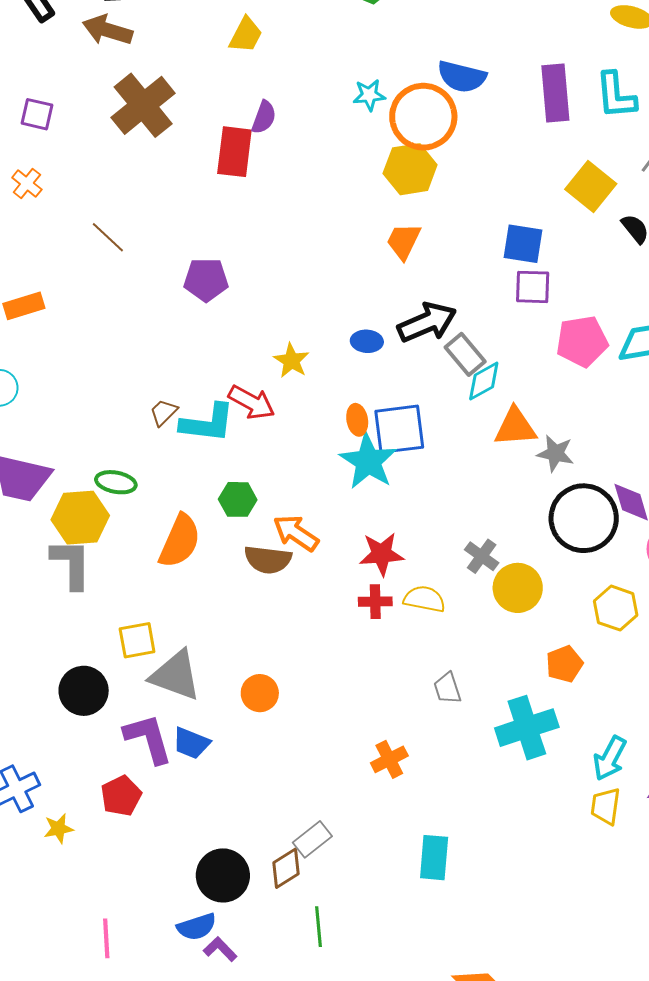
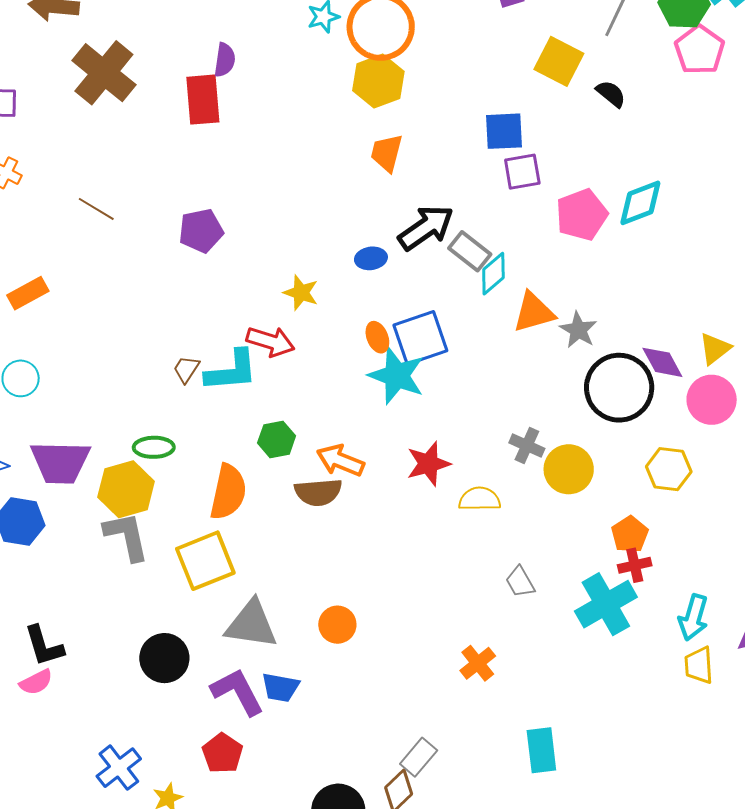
gray star: (555, 453) -> (578, 330), turned 30
red cross: (375, 602) -> (635, 565), moved
yellow square: (137, 640) -> (205, 561), moved, size x1.5

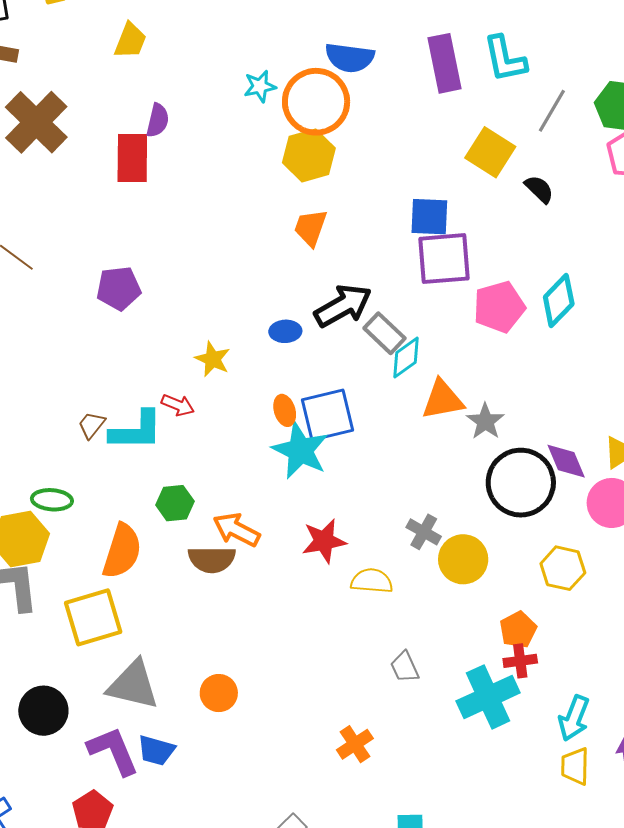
purple square: (522, 172) -> (444, 259), size x1.5
cyan diamond: (640, 203) -> (559, 300), turned -30
red arrow: (270, 342) -> (178, 405), size x0.7

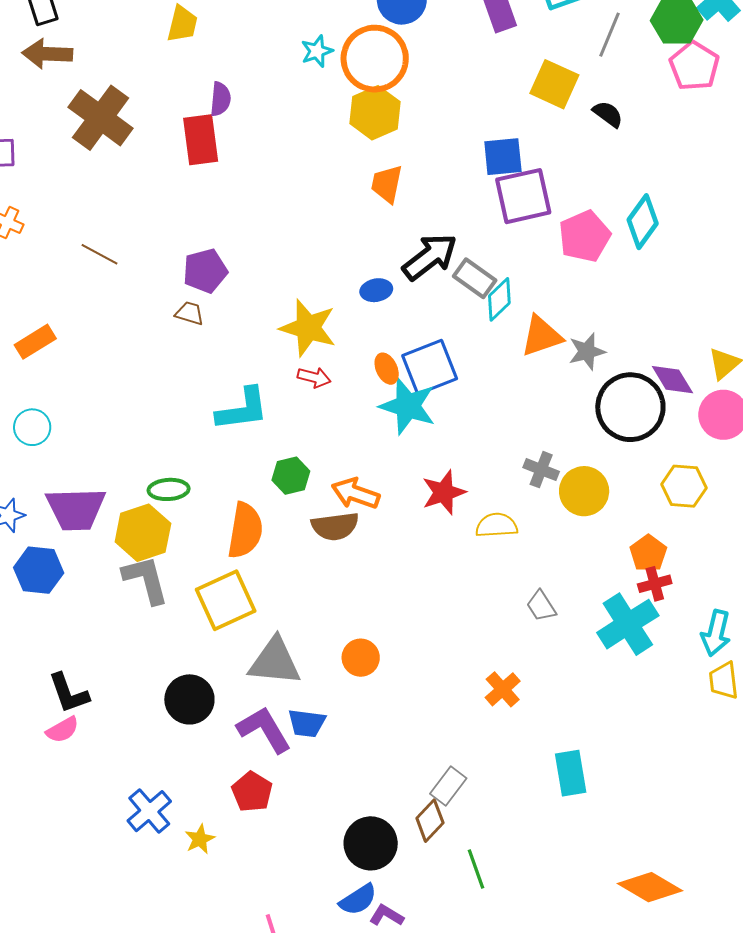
yellow star: (213, 359) -> (308, 328), size x1.6
red arrow: (178, 405) -> (314, 377), moved
gray star: (485, 421) -> (587, 351), turned 30
brown trapezoid: (91, 425) -> (190, 313), moved, turned 76

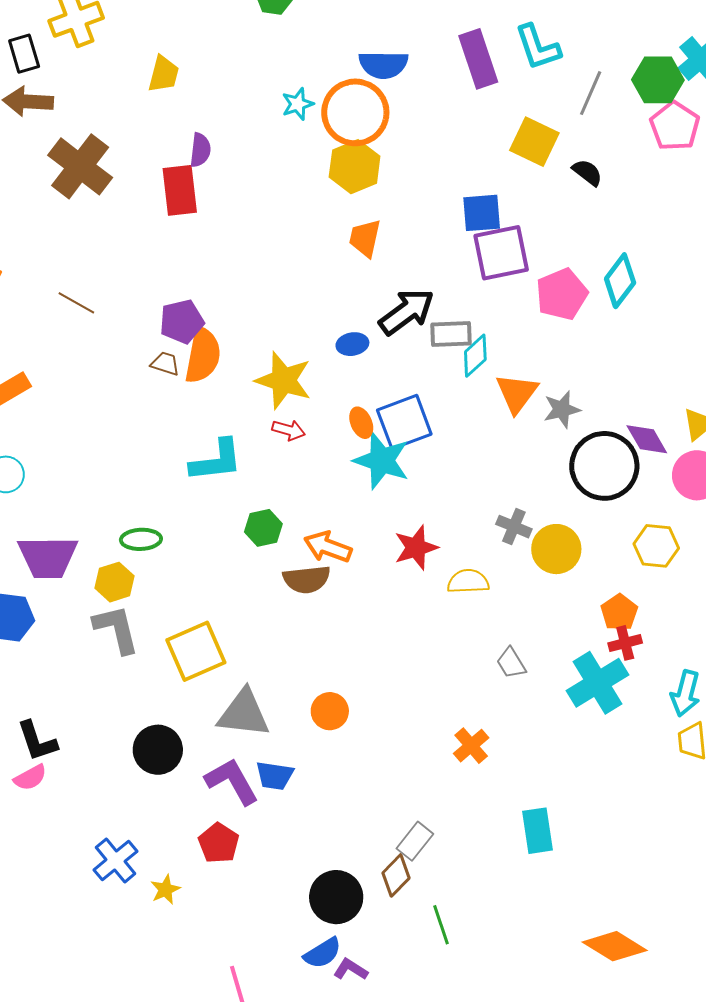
gray rectangle: (475, 278) -> (451, 334), turned -39
orange triangle: (541, 336) -> (517, 393), turned -36
orange semicircle: (245, 530) -> (203, 355), moved
yellow hexagon: (143, 533) -> (115, 582), size x0.7

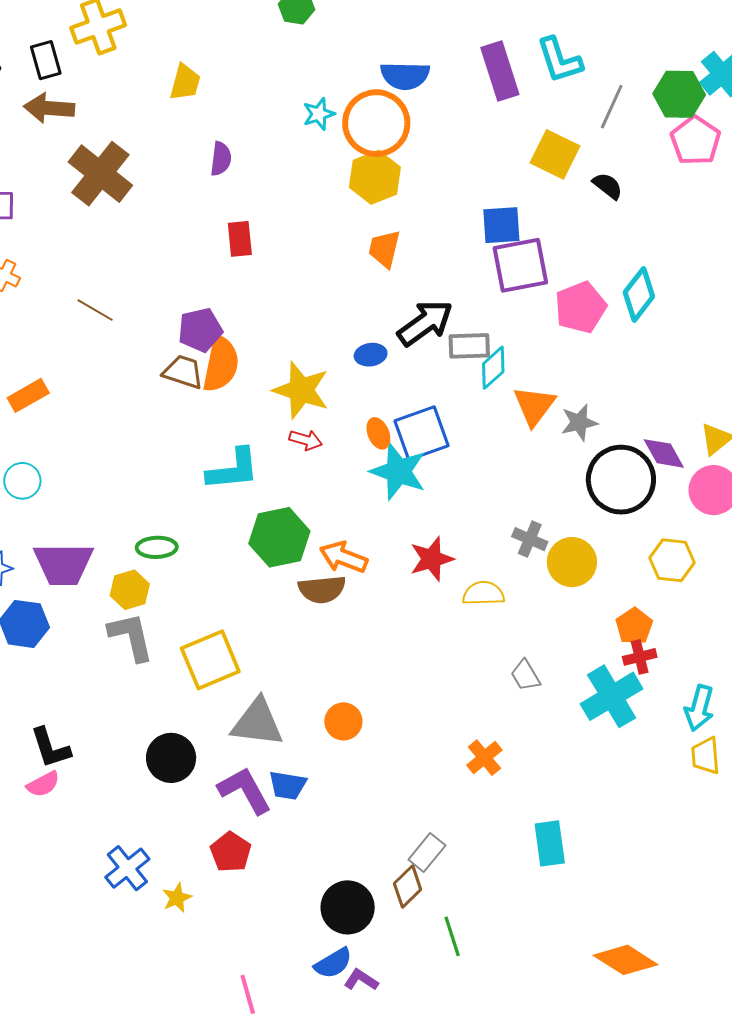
red rectangle: (180, 190) -> (240, 239), moved, size x0.7
brown trapezoid: (165, 364) -> (183, 372), size x1.4
green hexagon: (263, 528) -> (279, 537), size x1.6

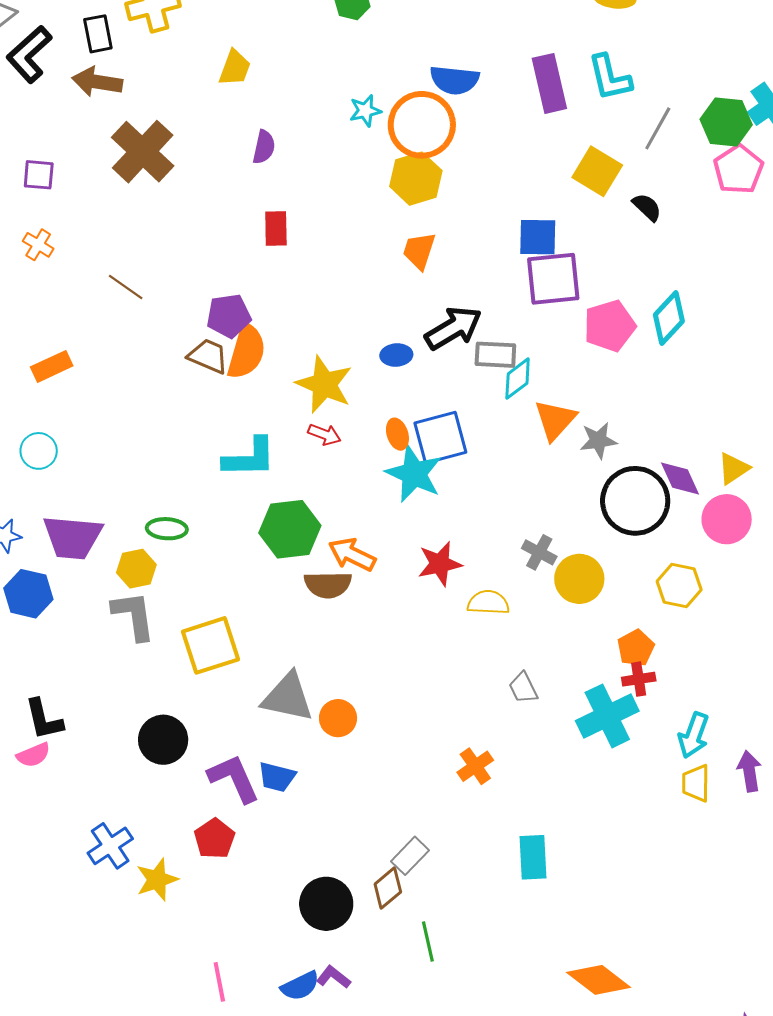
gray triangle: (257, 723) -> (288, 697), moved
yellow star: (177, 898) -> (157, 880), size x1.4
blue semicircle: (333, 963) -> (300, 986), moved

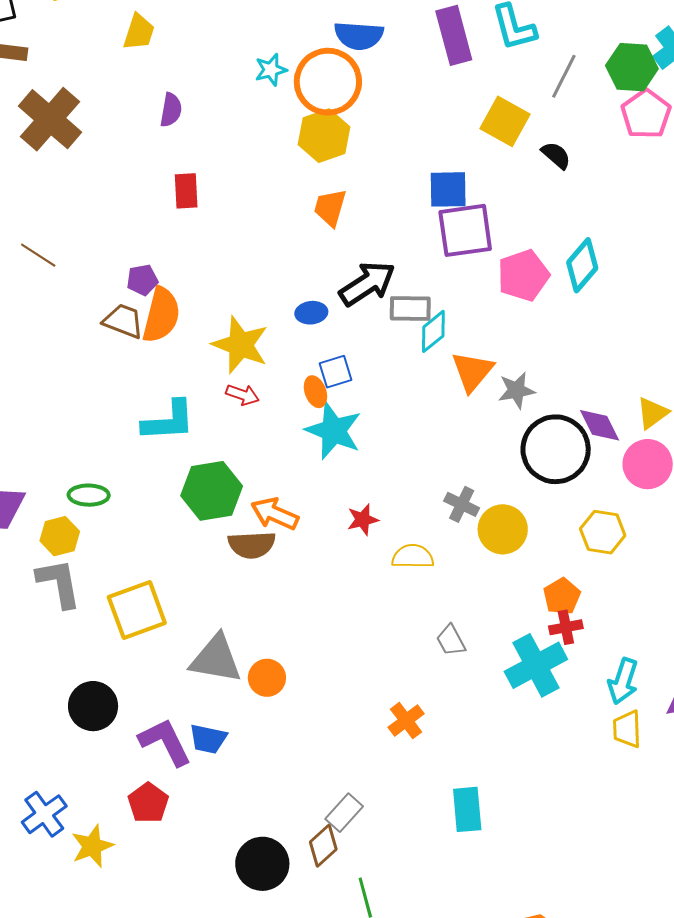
purple pentagon: (229, 316) -> (142, 280), size x0.7
blue square: (440, 438) -> (335, 372), moved, size x0.6
red star: (440, 564) -> (363, 520), size x0.7

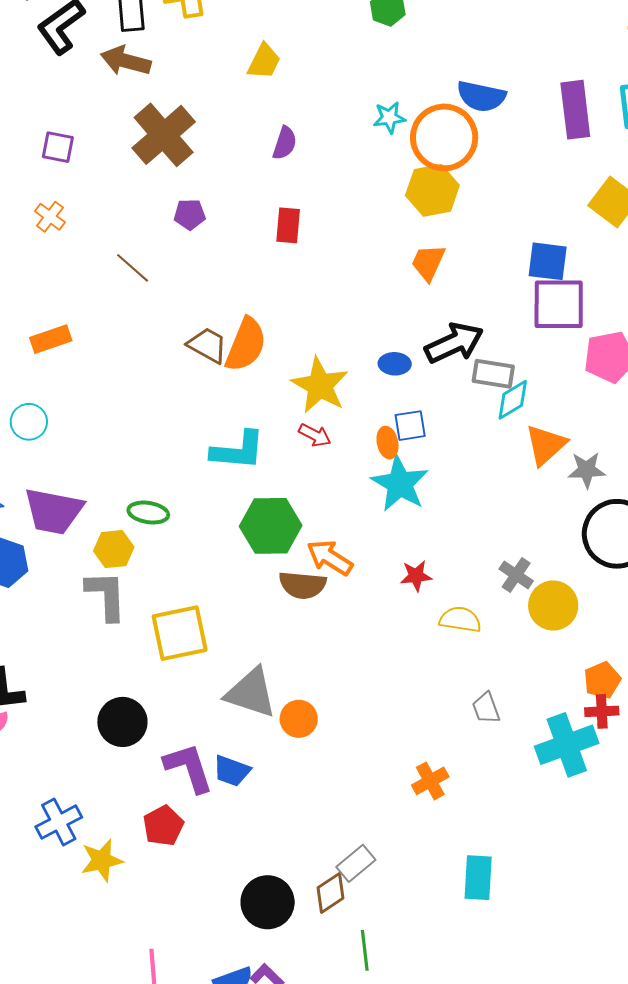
purple pentagon: (142, 280) -> (190, 214), moved

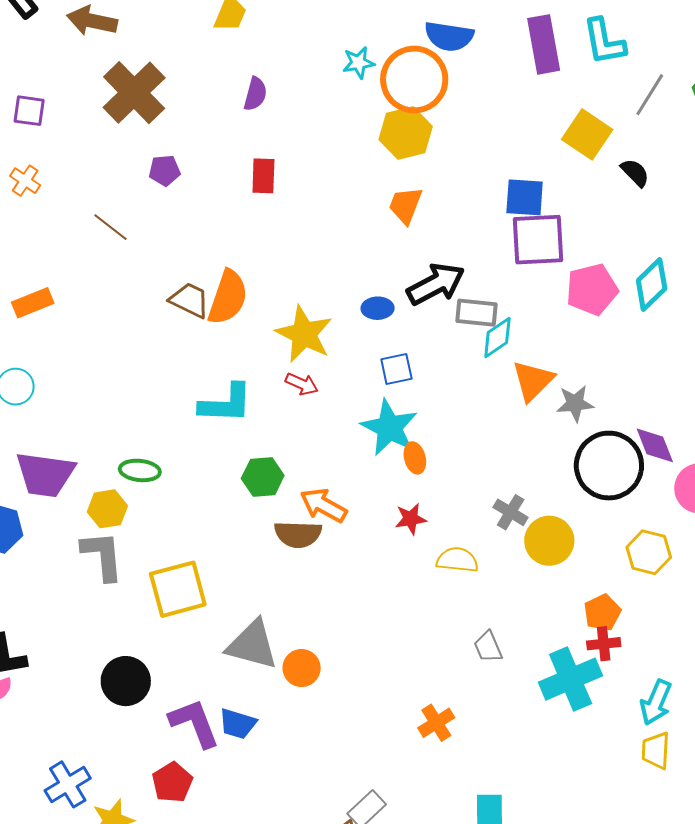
orange ellipse: (388, 443) -> (415, 458), moved
green hexagon: (271, 526) -> (263, 477), size x0.7

